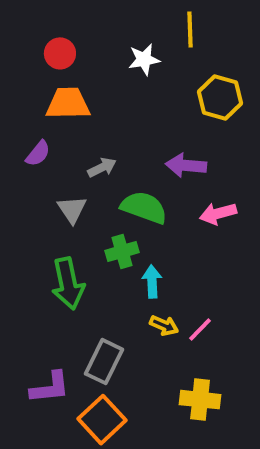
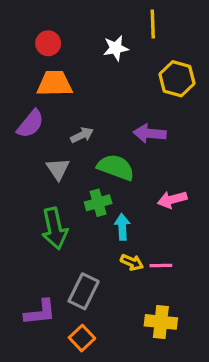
purple semicircle: (38, 153) -> (30, 124), size x1.4
pink arrow: (218, 213) -> (172, 200), moved
pink line: (200, 330) -> (161, 266), turned 45
orange square: (102, 420) -> (82, 338), size x0.7

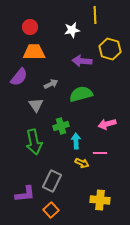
purple arrow: (150, 133) -> (82, 61), moved
green semicircle: (116, 167) -> (81, 94), moved, turned -35
pink line: (161, 266) -> (100, 153), moved

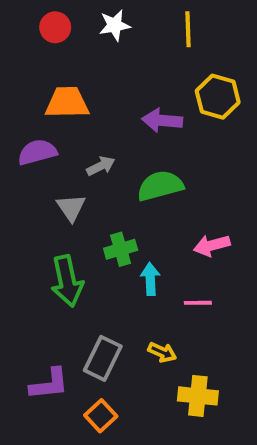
red circle: (30, 27) -> (55, 27), moved
white star: (72, 30) -> (115, 25), moved
purple semicircle: (19, 77) -> (37, 152), turned -144
yellow arrow: (82, 163) -> (162, 352), moved

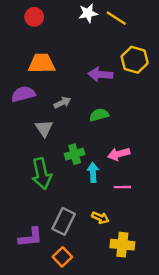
white star: (115, 25) -> (88, 13), moved
yellow line: (188, 29) -> (116, 18), turned -55
green semicircle: (160, 186) -> (99, 115), size x0.7
pink arrow: (212, 245) -> (119, 154), moved

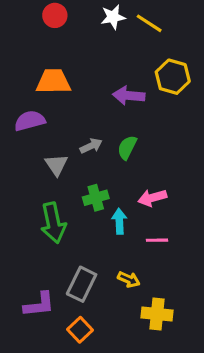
red circle: (34, 17) -> (55, 15), moved
gray arrow: (62, 103) -> (91, 146), moved
green semicircle: (99, 115) -> (127, 147), turned -48

